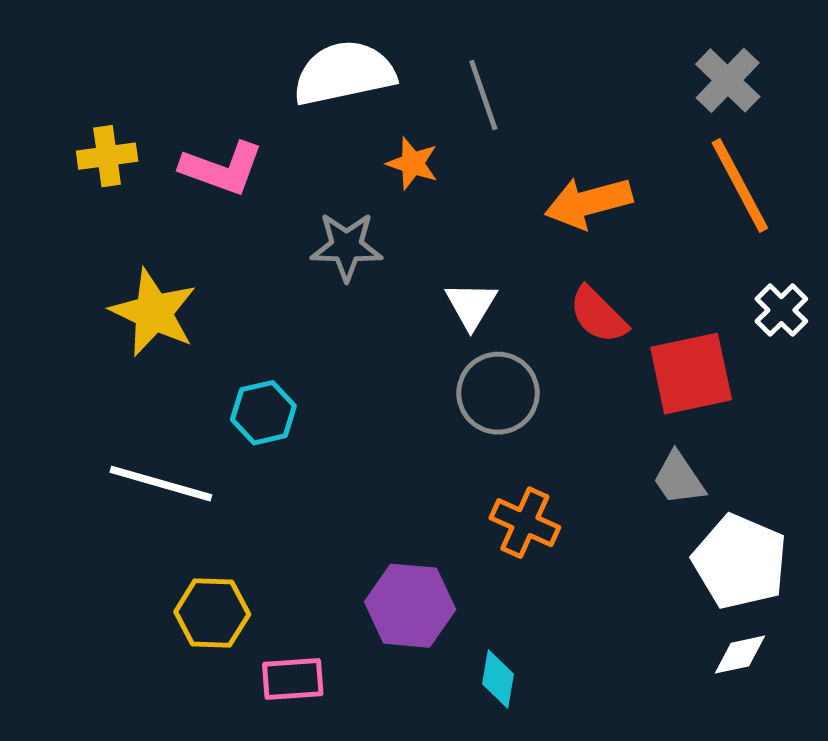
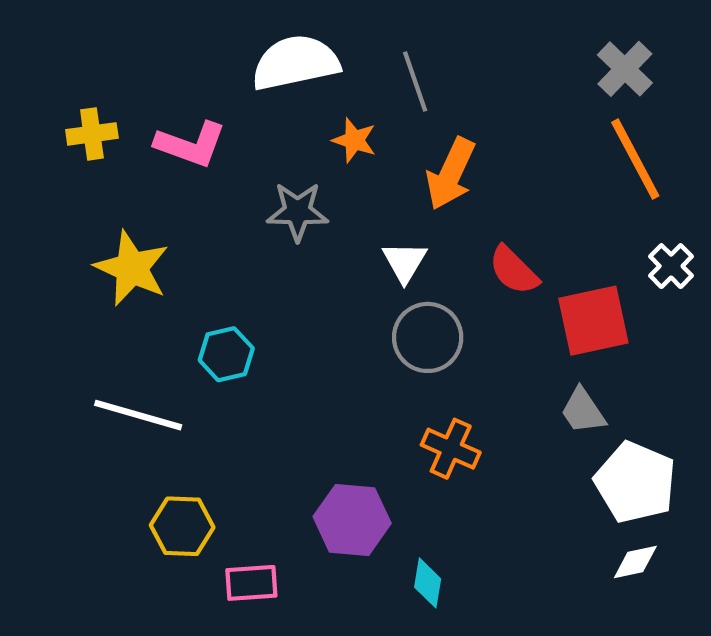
orange arrow: (588, 203) -> (451, 174), moved, turned -50

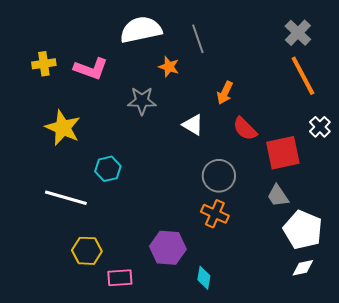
orange arrow: (451, 174) -> (225, 93), moved, size x0.7
white triangle: (405, 262) -> (193, 125), turned -30
gray circle: (428, 337) -> (219, 176), moved

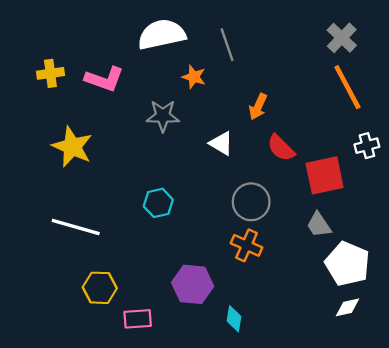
white cross: (320, 127) -> (367, 146), turned 30
cyan hexagon: (108, 169) -> (158, 203), moved

